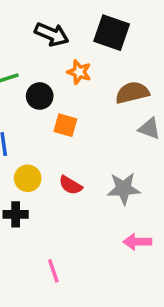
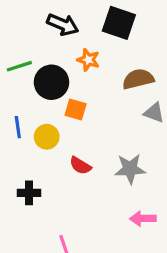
black circle: (40, 96) -> (51, 82), size x1.4
yellow circle: (28, 178) -> (47, 137), moved

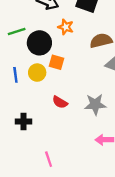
yellow circle: (47, 137) -> (37, 73), moved

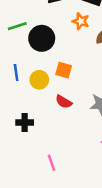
orange star: (66, 27) -> (81, 21), moved
orange square: (57, 62) -> (64, 70), moved
yellow circle: (37, 73) -> (39, 80), moved

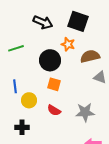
black circle: (42, 38) -> (50, 60), moved
yellow circle: (39, 80) -> (29, 100), moved

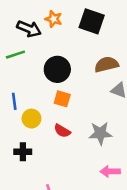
black arrow: (43, 22) -> (29, 29), moved
orange star: (68, 44) -> (54, 19), moved

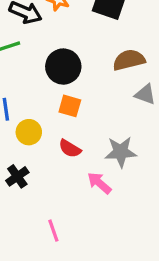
black cross: (23, 152) -> (17, 176), turned -35
pink arrow: (110, 171) -> (99, 183), moved, turned 42

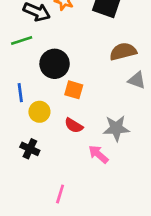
black circle: (63, 67) -> (55, 64), moved
black cross: (17, 176) -> (30, 149), turned -30
pink line: (53, 231) -> (60, 194), turned 36

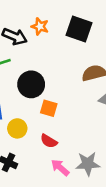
gray star: (116, 128) -> (88, 164), moved
pink arrow: (98, 154) -> (60, 168), moved

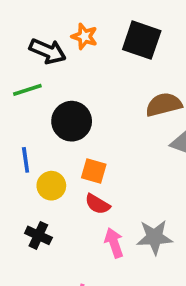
orange square: (49, 108) -> (94, 171), moved
pink arrow: (60, 168) -> (114, 243), turned 30

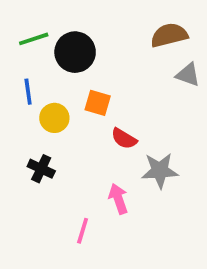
green line: (27, 90) -> (34, 39), moved
red semicircle: (97, 204) -> (124, 139), moved
pink arrow: (114, 243) -> (118, 199), moved

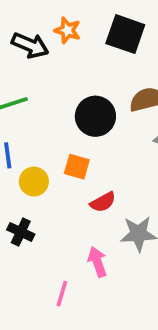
black circle: (75, 52) -> (95, 116), moved
red semicircle: (124, 139) -> (103, 202), turned -60

